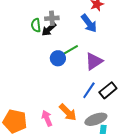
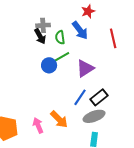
green semicircle: (36, 25) -> (60, 37), moved
black arrow: (49, 29) -> (40, 36), turned -77
gray ellipse: (96, 119) -> (94, 116), moved

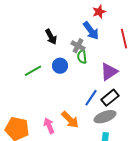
gray cross: (43, 25) -> (78, 46), moved, turned 32
green semicircle: (60, 37) -> (82, 57), moved
green line: (61, 57) -> (33, 71), moved
purple triangle: (85, 68) -> (109, 72), moved

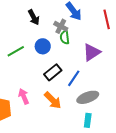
black rectangle: (110, 98) -> (53, 72), moved
pink arrow: (49, 126) -> (24, 96), moved

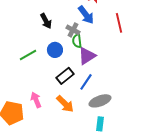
purple triangle: (92, 52) -> (87, 56), moved

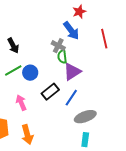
black arrow: (46, 21) -> (13, 46), moved
blue circle: (55, 50) -> (30, 73), moved
pink arrow: (36, 100) -> (21, 103), moved
orange arrow: (65, 104) -> (27, 135), moved, turned 30

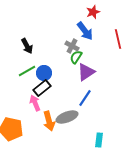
green semicircle: (62, 57) -> (76, 57), turned 40
black rectangle: (50, 92) -> (42, 88), moved
gray ellipse: (85, 117) -> (67, 117), moved
orange arrow: (27, 135) -> (49, 121), moved

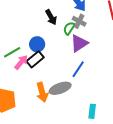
black arrow: (27, 46) -> (51, 17), moved
gray cross: (72, 46) -> (79, 21), moved
green line: (27, 71) -> (12, 52), moved
pink arrow: (35, 103) -> (21, 62), moved, turned 63

